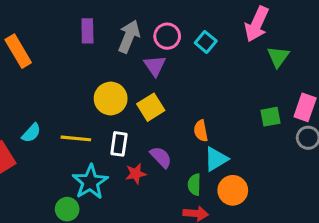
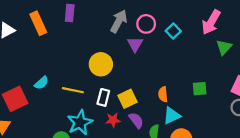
purple rectangle: (87, 31) -> (70, 13), moved
yellow square: (151, 107) -> (127, 99), moved
green square: (270, 117) -> (200, 89), moved
purple semicircle: (161, 157) -> (136, 120), moved

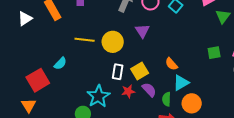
purple triangle: (135, 44) -> (142, 31), moved
green square: (200, 89) -> (214, 53), moved
yellow line: (73, 90) -> (85, 40), moved
orange semicircle: (163, 94) -> (171, 64), turned -32

